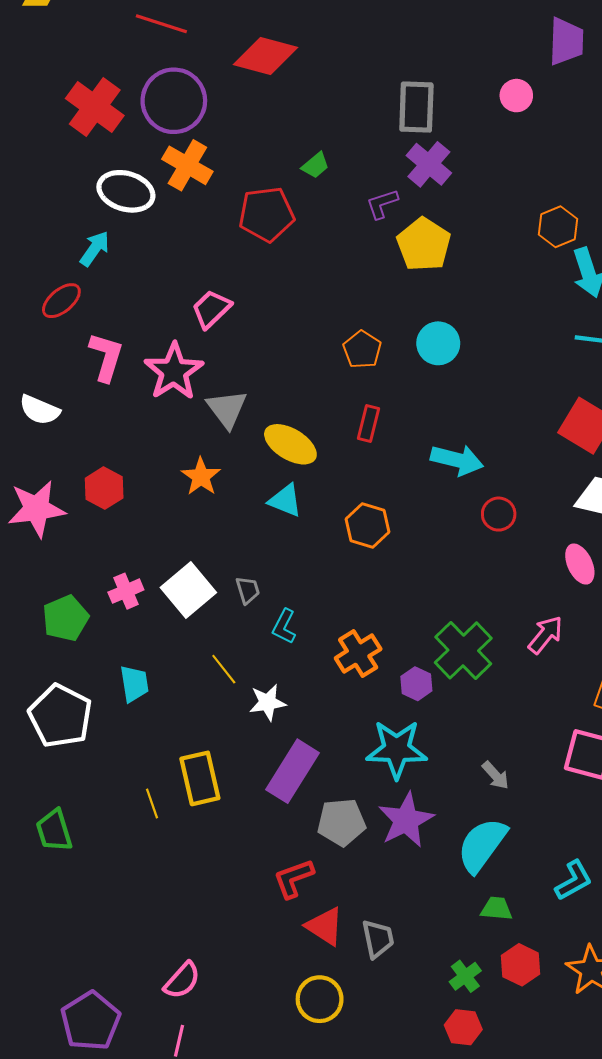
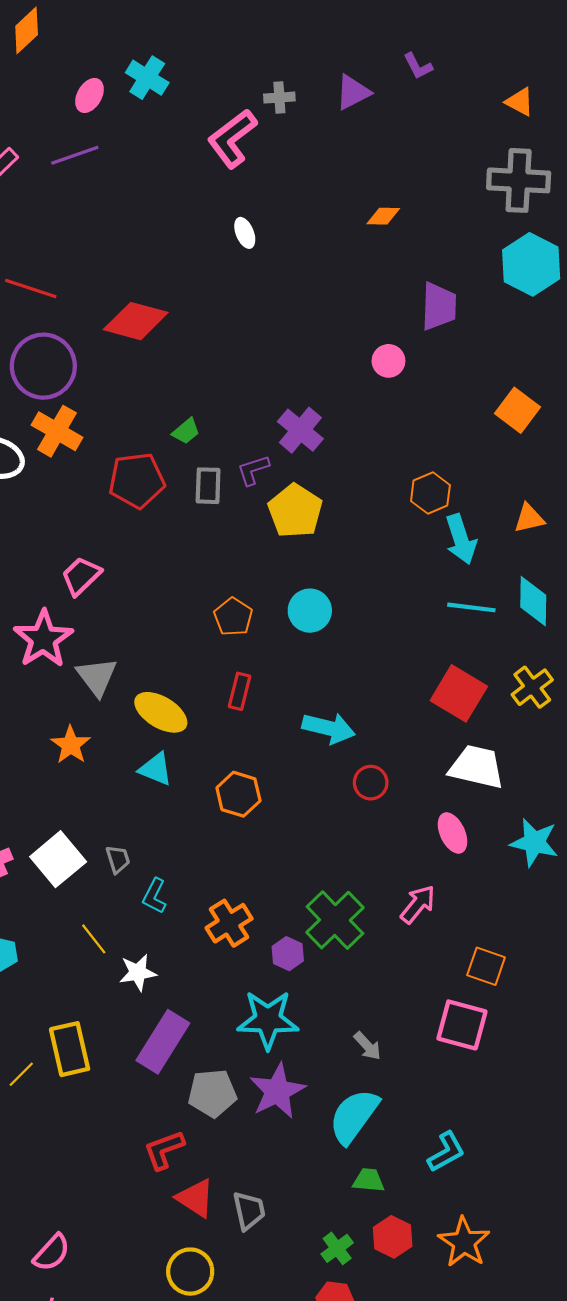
gray rectangle: (416, 107) -> (208, 486), moved, size x0.7
yellow line: (152, 803) -> (21, 1074), turned 64

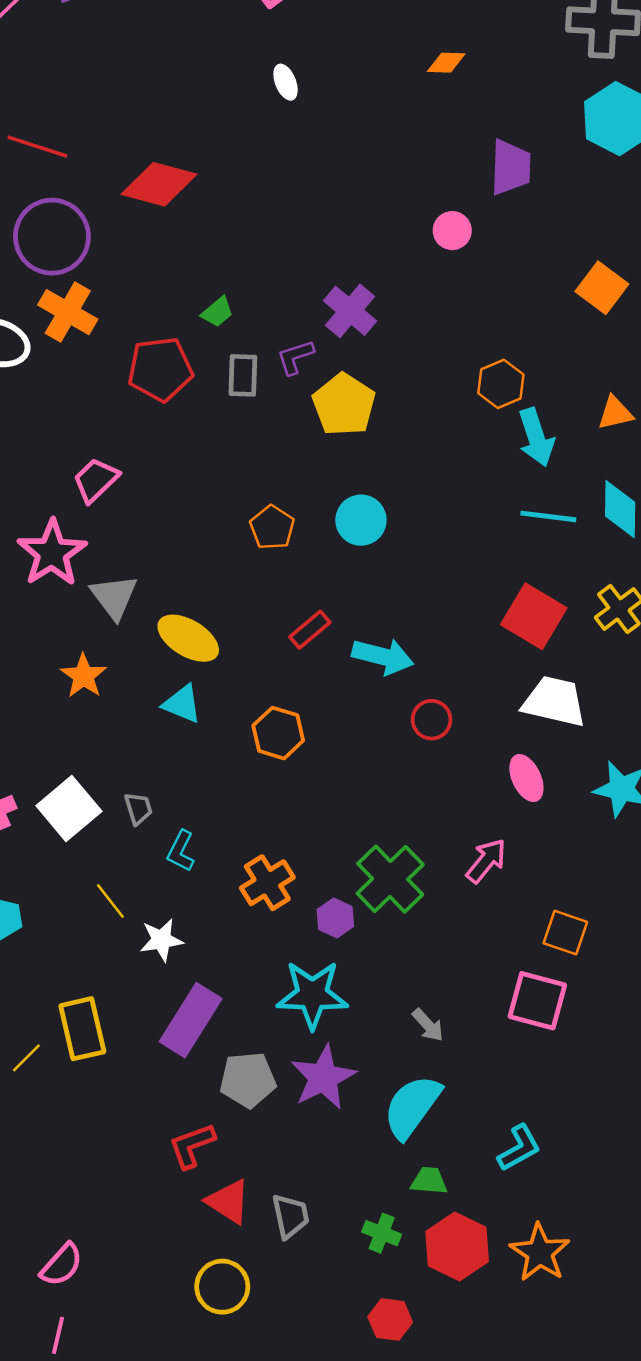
red rectangle: (240, 691) -> (310, 630), moved, turned 36
red hexagon: (393, 1237) -> (457, 1246), size x1.4
green cross: (337, 1248) -> (382, 1233), moved, turned -32

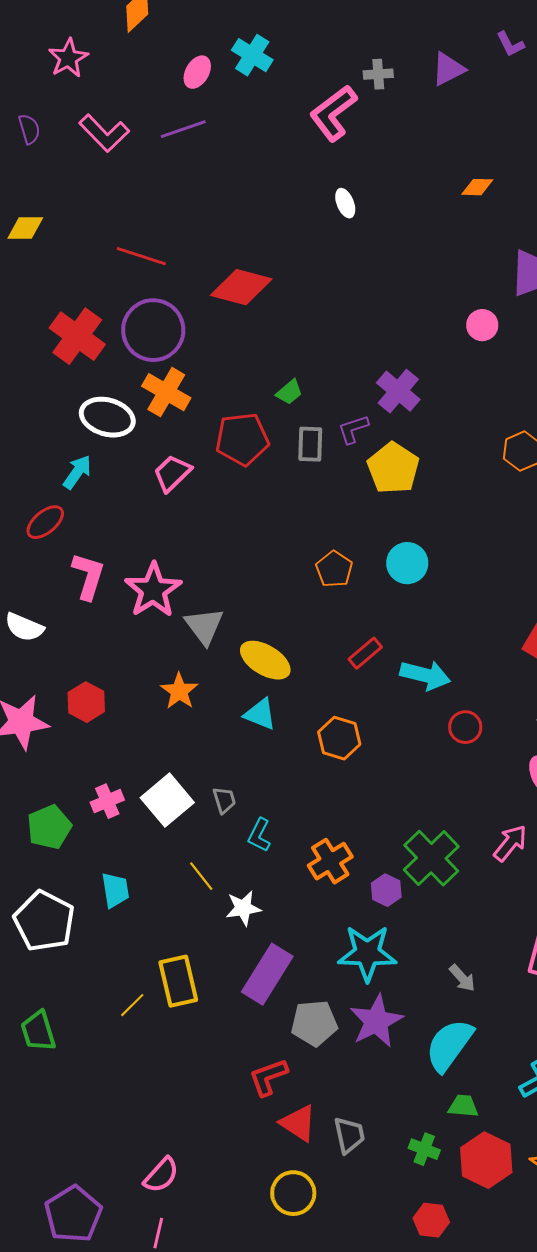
pink trapezoid: (96, 480) -> (172, 473), moved

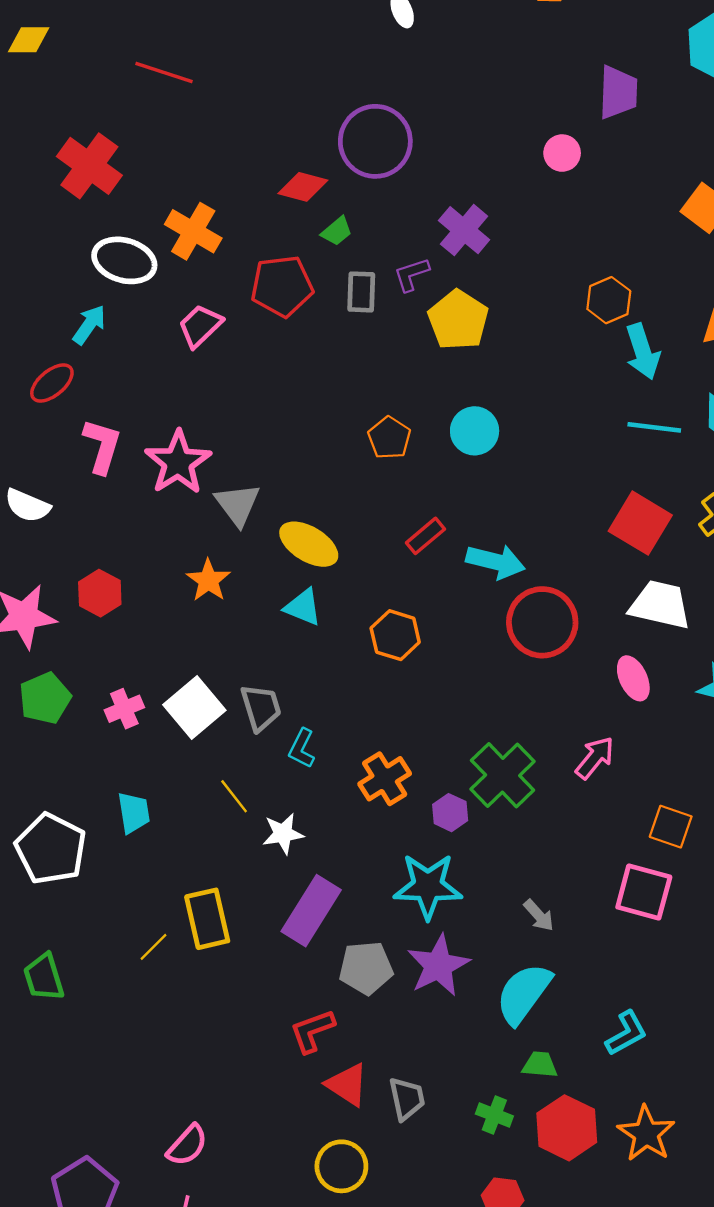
red diamond: (241, 287) -> (303, 187), moved, size x0.7
purple circle: (153, 330) -> (375, 141), moved
red circle: (465, 727) -> (542, 622), size x1.8
gray trapezoid: (224, 800) -> (261, 708), size x1.5
green pentagon: (49, 827) -> (45, 698), moved

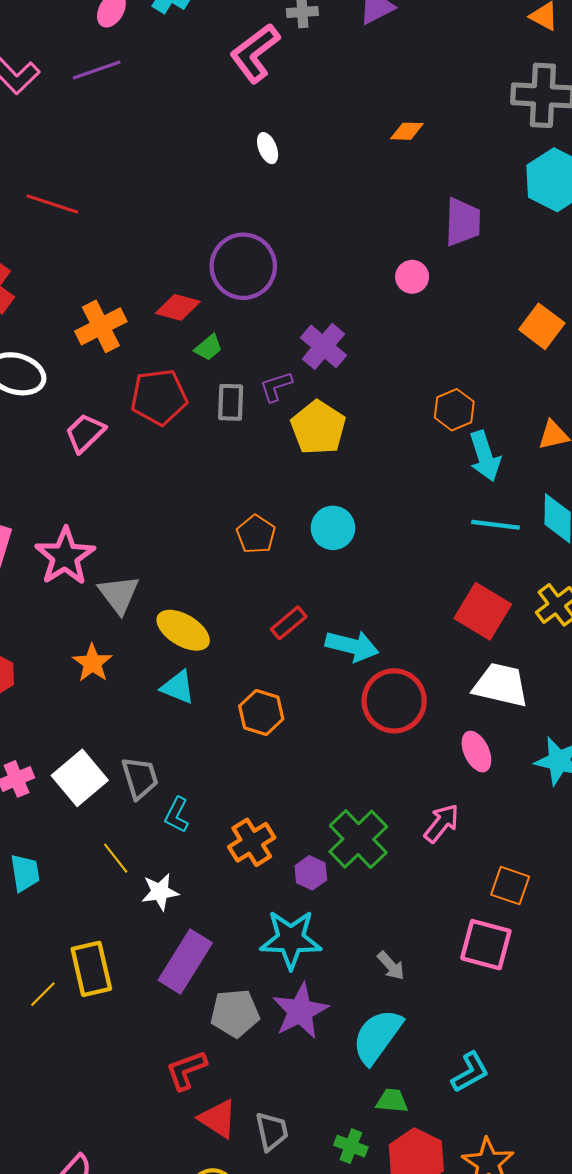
orange cross: (193, 231) -> (101, 326), moved, turned 33

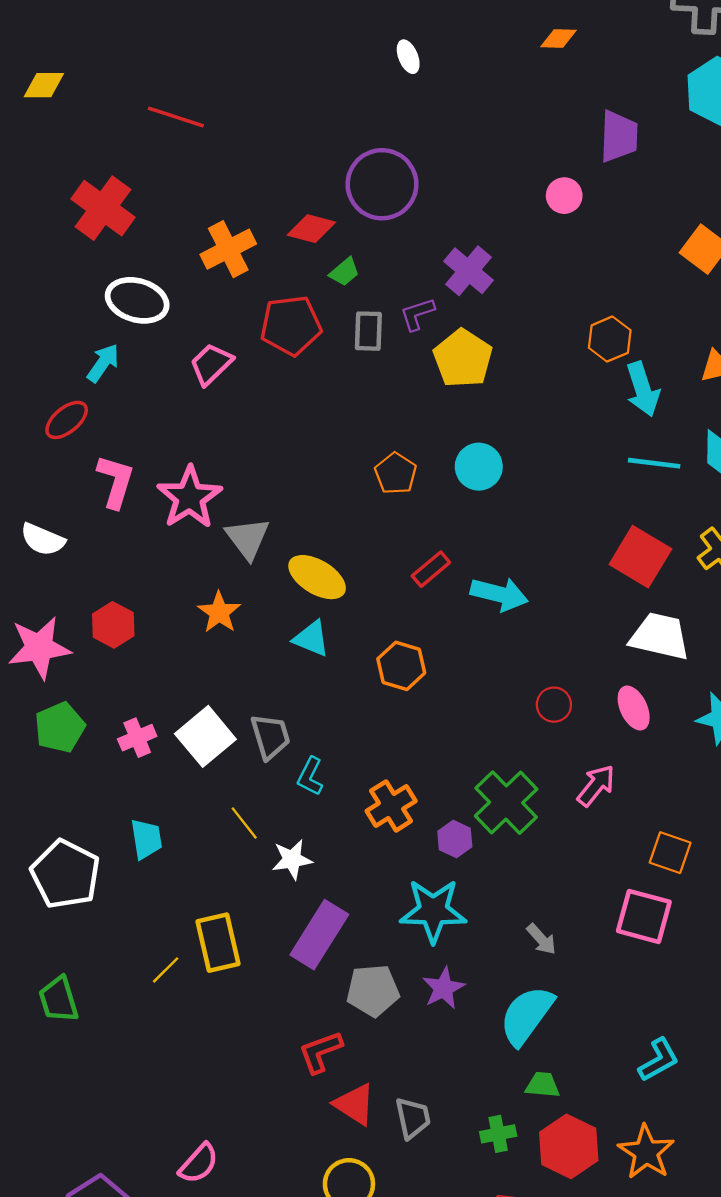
red circle: (394, 701) -> (554, 705), moved, size x0.5
purple star: (300, 1011) -> (443, 988), size x0.7
cyan L-shape: (470, 1072) -> (659, 1060), moved
green cross: (351, 1146) -> (498, 1134), turned -32

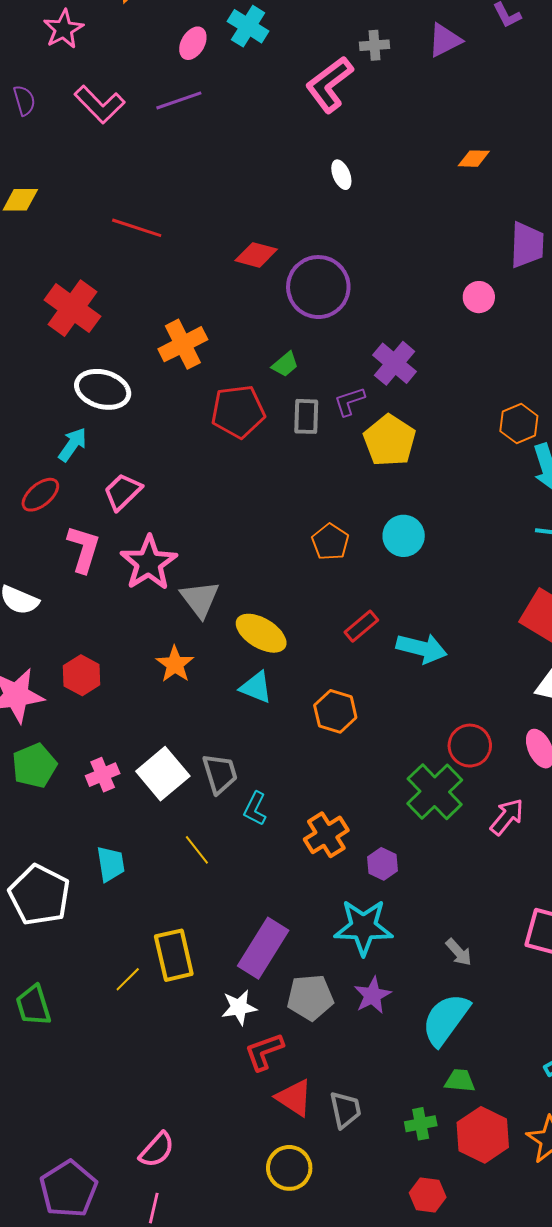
red diamond: (311, 229) -> (256, 255), moved
pink trapezoid: (211, 364) -> (123, 492), moved
red circle: (554, 705) -> (470, 746), size x1.4
green cross: (506, 803) -> (435, 792), moved
white star: (292, 859) -> (239, 1007), moved

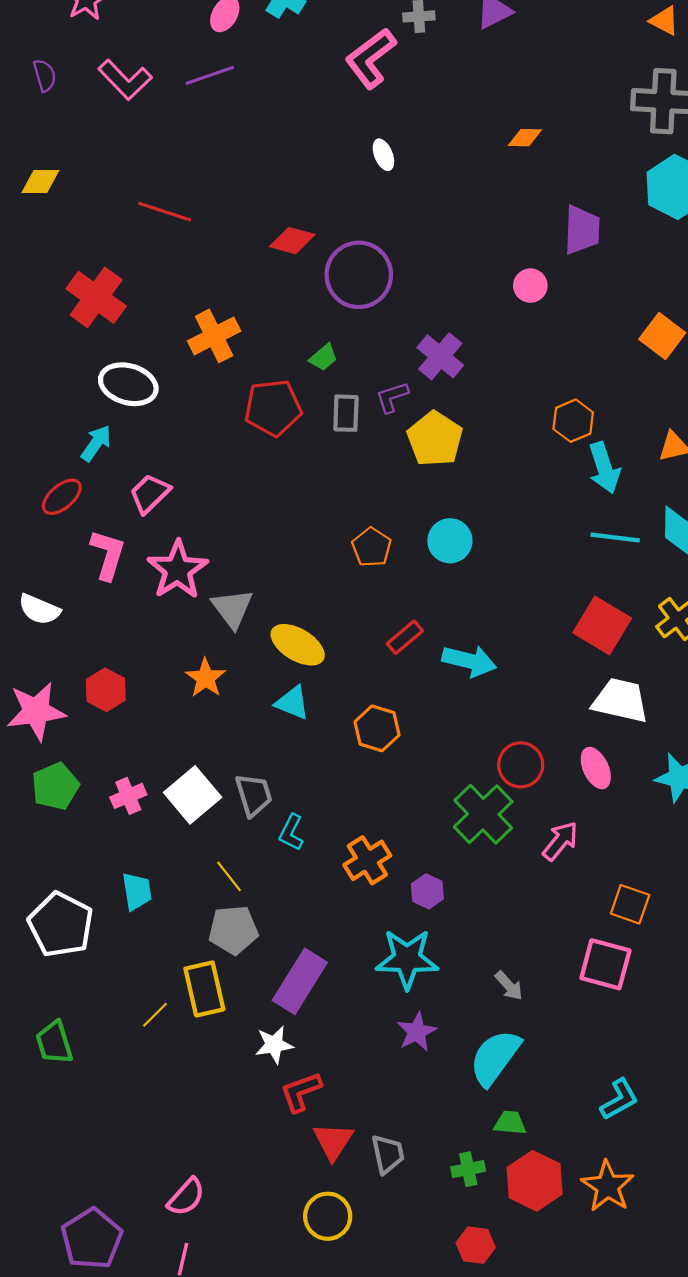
gray pentagon: (310, 997) -> (233, 930), moved
red triangle: (294, 1098) -> (333, 1141), turned 30

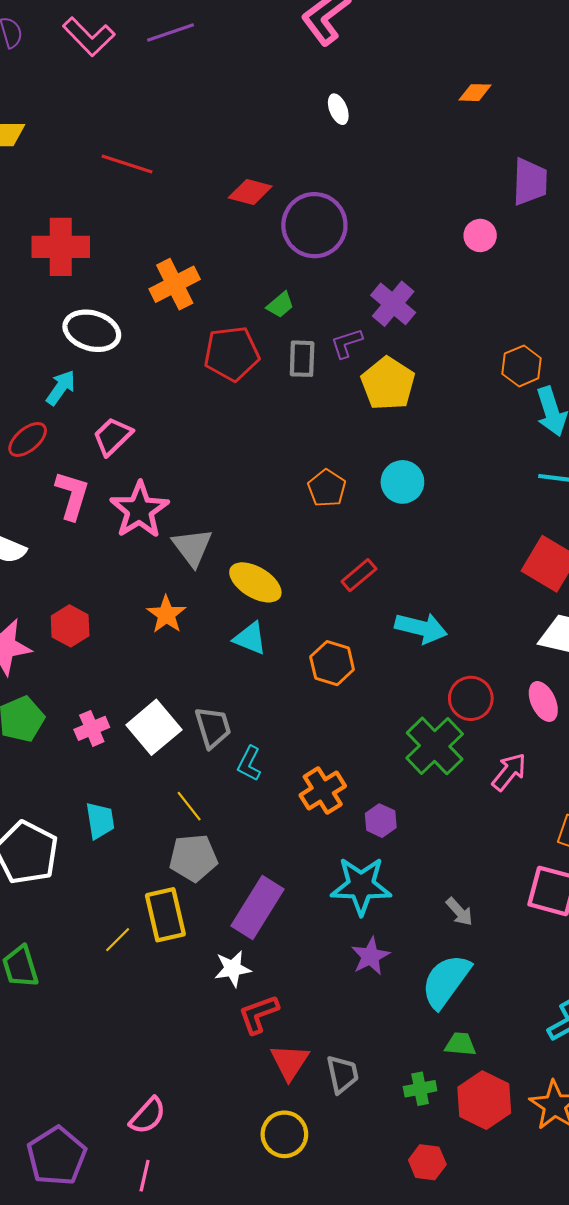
red cross: (96, 297) -> (61, 247), turned -36
cyan arrow: (469, 661) -> (421, 628), moved

